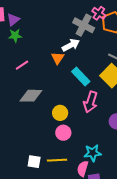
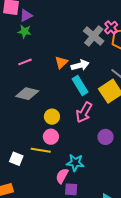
white arrow: (71, 45) -> (80, 65), moved
yellow line: (57, 160) -> (41, 150), moved

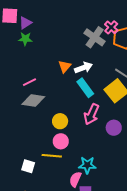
pink line: (25, 62) -> (29, 82), moved
purple circle: (105, 137) -> (114, 128), moved

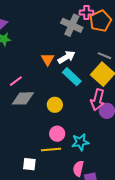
pink cross: (111, 27) -> (86, 13), turned -32
pink arrow: (92, 114) -> (98, 100), moved
yellow circle: (60, 121) -> (55, 105), moved
cyan star: (87, 165) -> (80, 142), moved

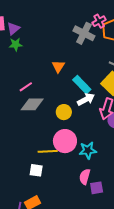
pink cross: (86, 13) -> (99, 21), turned -32
white arrow: (66, 57) -> (86, 99), moved
pink circle: (57, 134) -> (65, 141), size x1.5
yellow line: (51, 150) -> (48, 151), moved

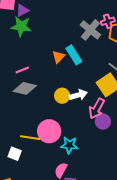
green star: (16, 44) -> (21, 26), size x1.5
cyan rectangle: (82, 85) -> (74, 55), moved
yellow circle: (64, 112) -> (62, 96), moved

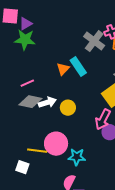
white arrow: (78, 95) -> (47, 102), moved

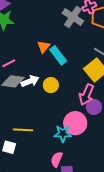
cyan rectangle: (78, 66) -> (58, 55), moved
pink circle: (56, 144) -> (75, 123), moved

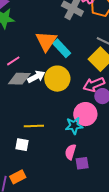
orange triangle: (44, 47) -> (46, 41), size x1.6
yellow circle: (51, 85) -> (57, 79), size x1.6
pink arrow: (86, 95) -> (94, 85), turned 50

